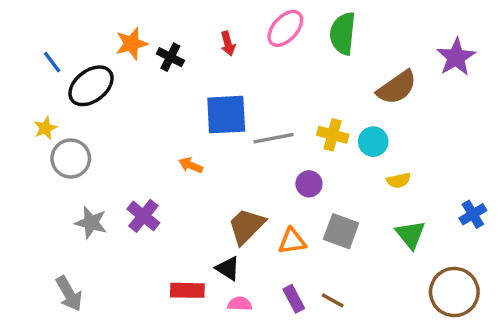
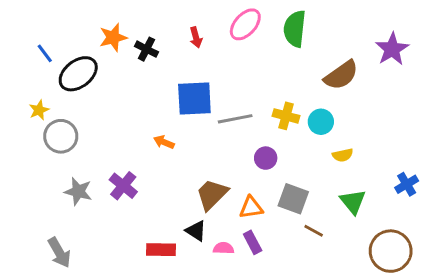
purple rectangle: (294, 299) -> (253, 242), moved
brown line: (333, 300) -> (314, 231), moved
pink semicircle: (240, 304) -> (224, 248), moved

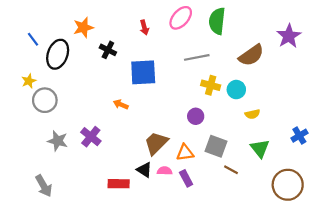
black cross: (146, 49) -> (108, 50), moved
black ellipse: (78, 74) -> (58, 54), turned -32
gray line: (235, 119) -> (197, 57), moved
pink semicircle: (224, 248) -> (165, 171), moved

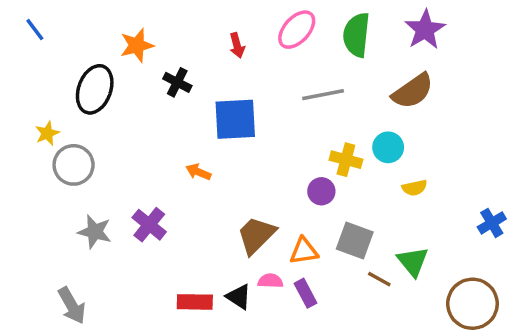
purple star: (289, 36) -> (425, 30), moved
blue line: (33, 39) -> (35, 30), moved
yellow cross: (211, 85) -> (346, 160), moved
green triangle: (260, 148) -> (413, 262), moved
black triangle: (144, 170) -> (239, 297), moved

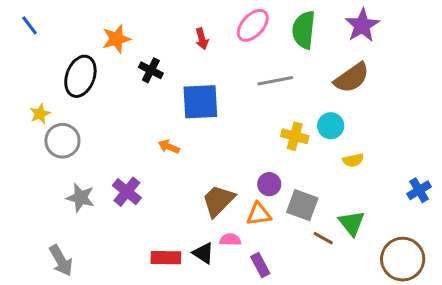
purple circle: (321, 191) -> (269, 184), moved
purple rectangle: (306, 293) -> (260, 265), moved

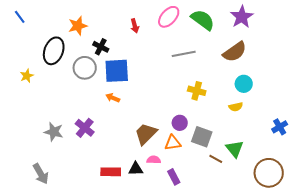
green semicircle: (304, 30) -> (203, 20), turned 120
blue square: (200, 102) -> (117, 71), moved
cyan circle: (331, 126) -> (244, 84), moved
gray circle: (62, 141) -> (85, 68), moved
black triangle: (203, 253) -> (136, 169), turned -35

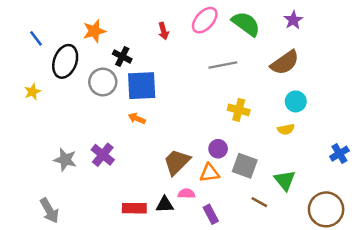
blue line: (20, 17) -> (36, 38), moved
purple star: (242, 17) -> (293, 20), size x0.7
brown line: (216, 159) -> (259, 202), moved

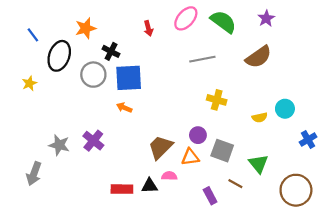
cyan circle: (296, 101) -> (285, 109), moved
gray arrow: (49, 211) -> (34, 174), moved, turned 50
purple rectangle: (211, 214) -> (210, 196), moved

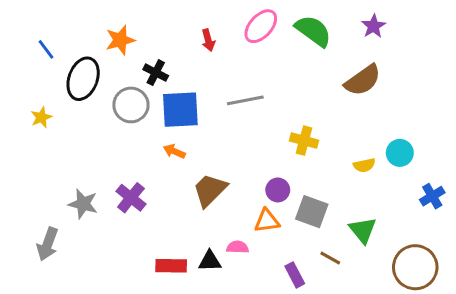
gray line: (202, 59) -> (245, 100), moved
brown trapezoid: (161, 147) -> (210, 190), moved

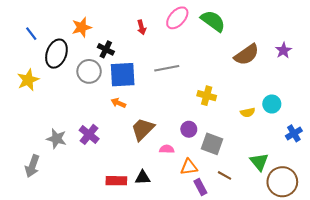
purple star: (374, 26) -> (283, 50), moved
yellow star: (41, 117) -> (28, 80), size x1.5
orange triangle: (267, 221) -> (189, 167), moved
green triangle: (363, 230) -> (259, 162), moved
pink semicircle: (238, 247) -> (167, 149), moved

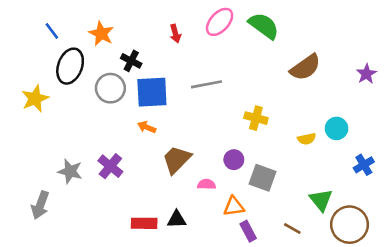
orange star: (82, 27) -> (101, 34), turned -30
blue line: (31, 34) -> (52, 31), moved
purple star: (283, 50) -> (366, 74), moved
brown line: (225, 175) -> (292, 229), moved

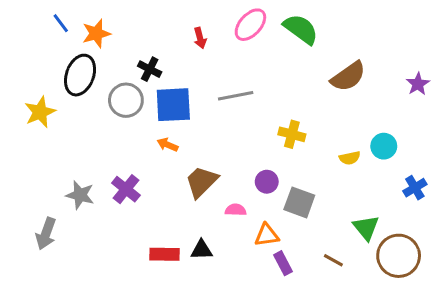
blue line: (52, 31) -> (61, 23), moved
orange star: (101, 34) -> (96, 34), moved, turned 30

